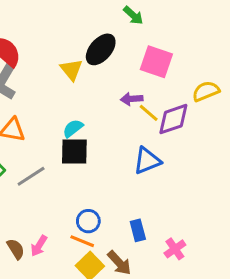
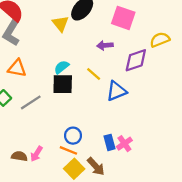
yellow line: (149, 113) -> (94, 74), moved
brown semicircle: (16, 249) -> (19, 156), turned -49
pink cross: (175, 249) -> (124, 144), moved

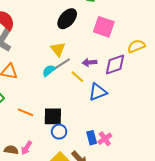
yellow triangle: (60, 24) -> (58, 49), moved
purple arrow: (105, 45) -> (90, 62), moved
black square: (63, 84) -> (53, 116), moved
gray line: (31, 102) -> (61, 64), moved
orange line: (68, 150) -> (25, 112), moved

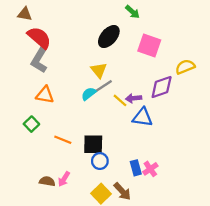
purple arrow: (90, 62) -> (134, 98), moved
blue triangle: (98, 92) -> (142, 117), turned 30

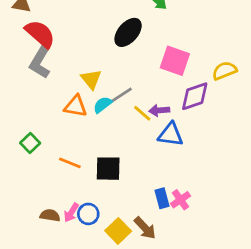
pink square: (149, 45) -> (175, 61), moved
yellow triangle: (99, 70) -> (91, 79), moved
orange triangle: (45, 95) -> (76, 106), moved
blue circle: (100, 161) -> (88, 214), moved

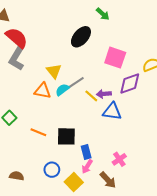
blue rectangle: (162, 198) -> (86, 152), moved
pink arrow: (71, 213) -> (87, 167), moved
brown semicircle: (50, 215) -> (17, 176), moved
brown arrow: (145, 228) -> (108, 180), moved

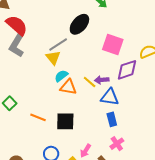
gray line: (75, 83) -> (58, 45), moved
orange triangle: (43, 91) -> (68, 87), moved
blue rectangle: (86, 152) -> (112, 119), moved

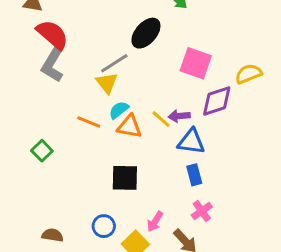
orange line: (38, 117) -> (89, 122), moved

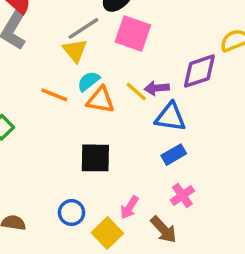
pink square: (196, 63) -> (133, 34), moved
blue rectangle: (194, 175) -> (174, 155), turned 75

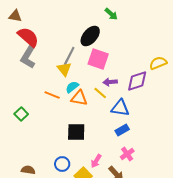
gray line: (83, 28) -> (69, 56), turned -30
purple arrow: (157, 88) -> (110, 82), moved

